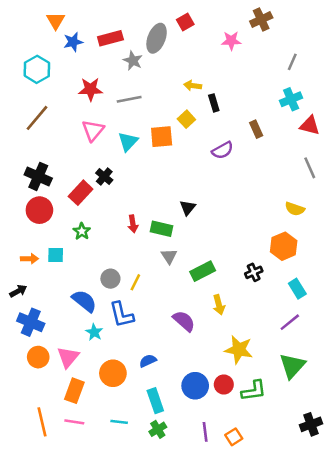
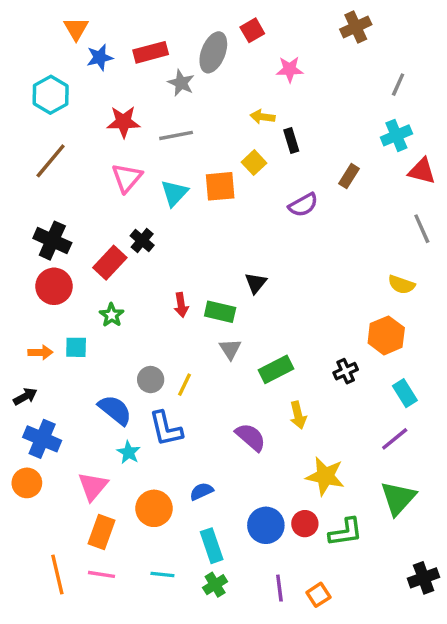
pink star: (231, 41) -> (290, 69), moved
brown rectangle: (256, 129) -> (349, 176), turned 56
orange circle: (38, 357) -> (27, 483), moved

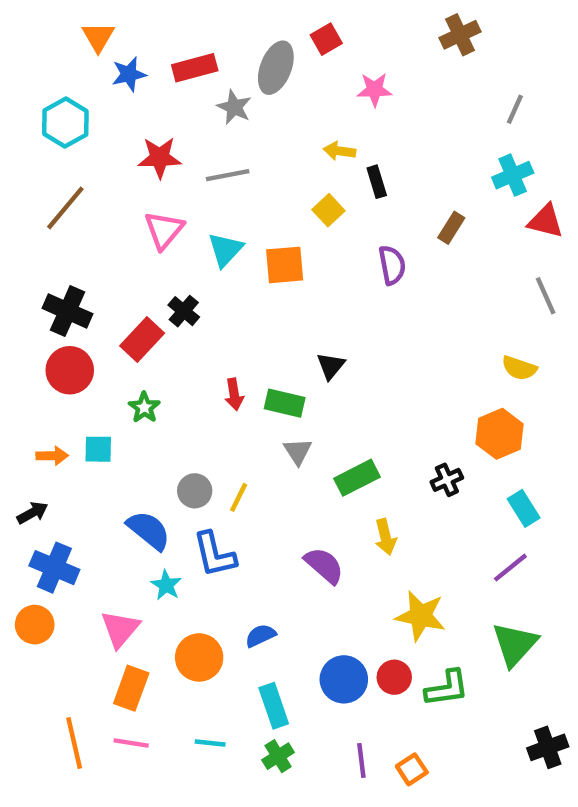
orange square: (220, 186) -> (285, 265), moved
purple semicircle: (303, 205) -> (392, 265), turned -72

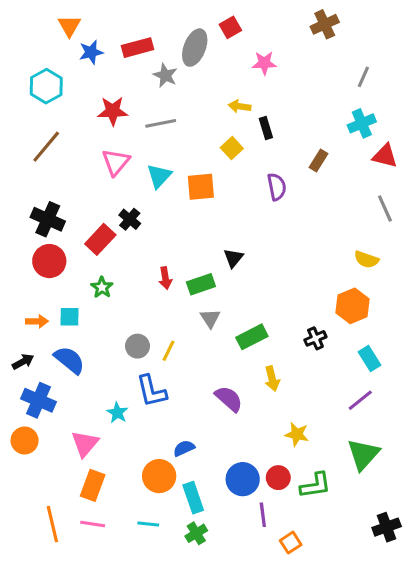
green rectangle: (285, 403) -> (201, 284), turned -32
blue semicircle: (149, 530) -> (69, 360), moved
yellow star: (421, 616) -> (297, 434), size x0.7
orange circle: (199, 657) -> (159, 476), moved
purple line: (361, 761) -> (263, 515), moved

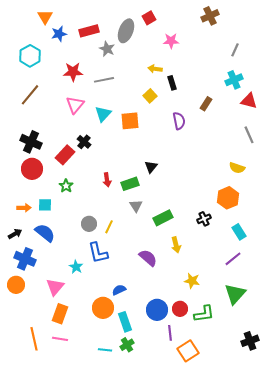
cyan line: (148, 524) -> (105, 350), moved
orange square: (291, 543) -> (188, 351), size x1.5

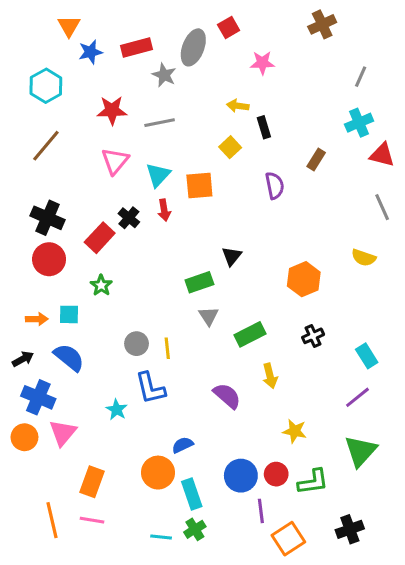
red arrow: (107, 180) -> (164, 210), moved
orange hexagon: (228, 198) -> (304, 279), moved
yellow line: (109, 227) -> (167, 348), turned -32
pink triangle: (55, 287) -> (63, 433), moved
black cross: (250, 341) -> (350, 529), moved

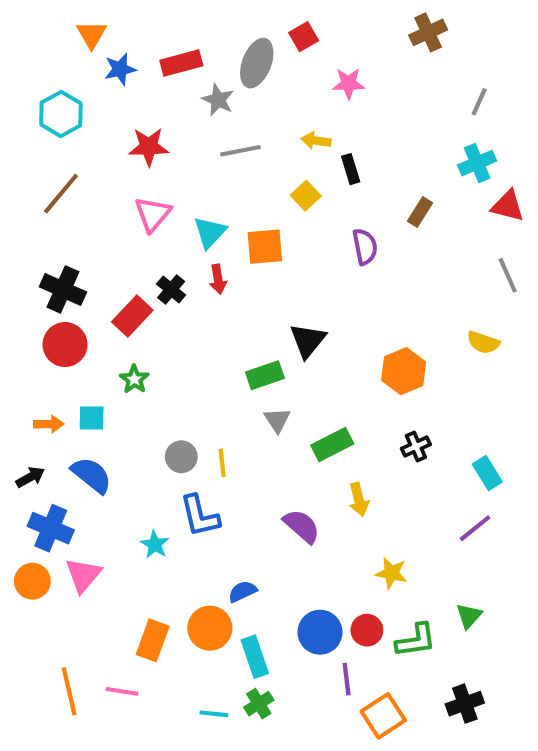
gray line: (160, 123) -> (240, 151), moved
black triangle: (232, 256) -> (308, 340), size x1.4
green triangle: (361, 451) -> (469, 616), moved, size x0.6
orange rectangle: (92, 482) -> (153, 640), moved

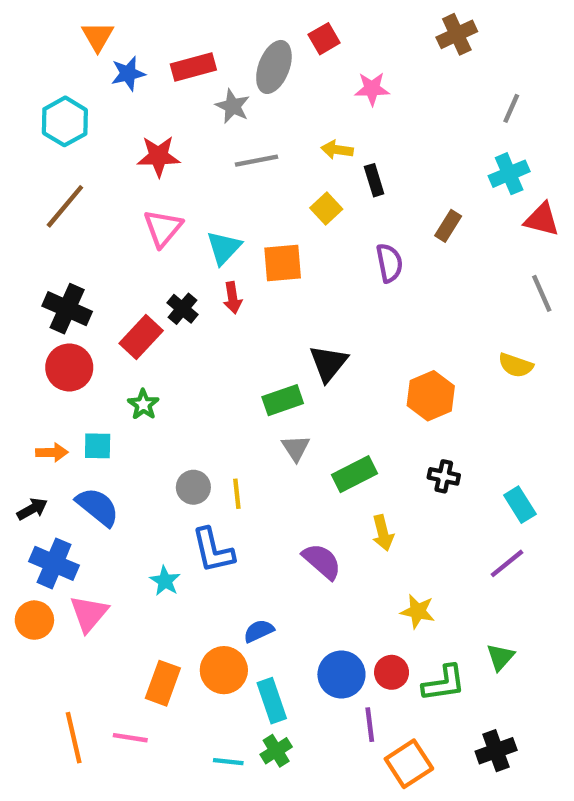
black cross: (416, 447) -> (444, 476), turned 36

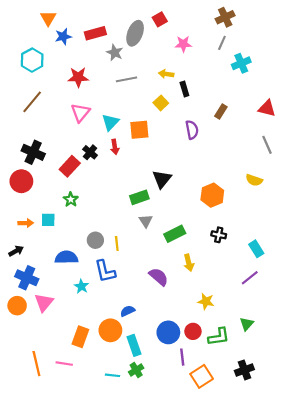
gray line: (511, 108) -> (222, 43), moved
cyan cross: (509, 174) -> (241, 63), moved
red circle: (69, 367) -> (21, 181), moved
blue semicircle: (98, 507) -> (66, 257), moved, turned -40

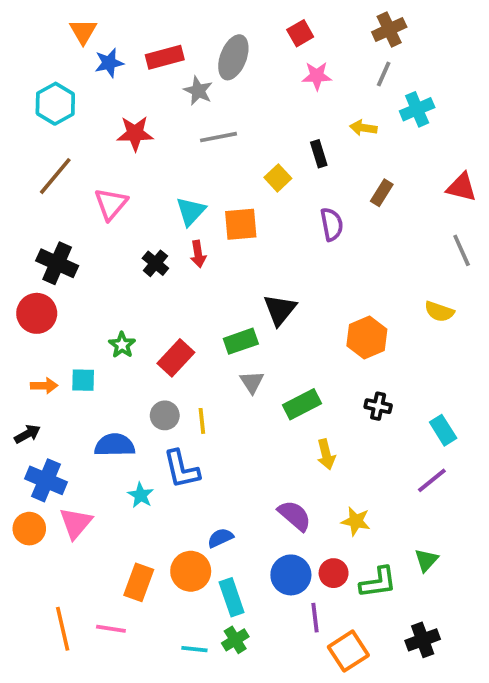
red square: (160, 19) -> (300, 33), moved
yellow arrow: (166, 74) -> (363, 128), moved
pink triangle: (80, 113) -> (111, 204), moved
red rectangle: (70, 166) -> (176, 358), moved
purple semicircle: (159, 277) -> (295, 516), moved

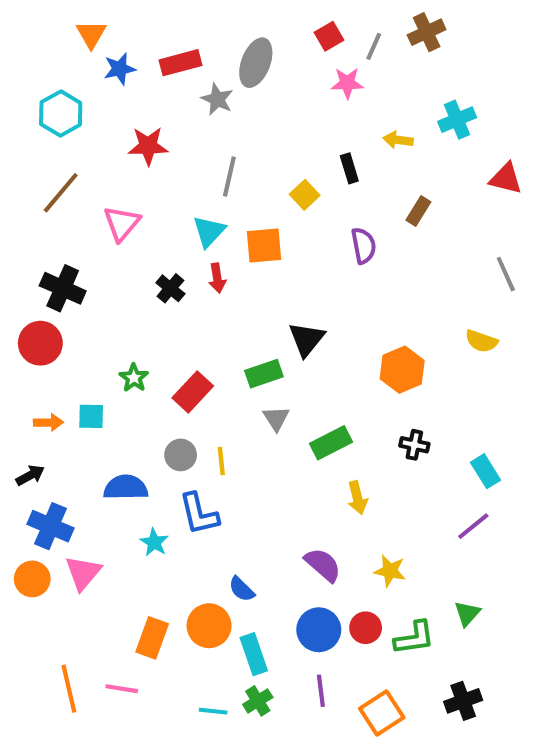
gray line: (384, 74) -> (374, 46), moved
gray line: (219, 137) -> (229, 176), moved, turned -66
red triangle: (462, 187) -> (506, 179), moved
blue semicircle: (220, 538) -> (242, 589), turned -110
purple line: (315, 618) -> (321, 691), moved

